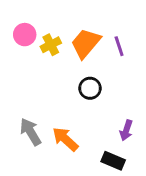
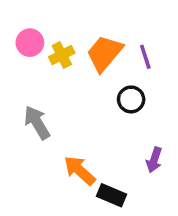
black circle: (90, 88) -> (131, 99), moved
gray arrow: (30, 132) -> (37, 123), moved
black rectangle: (113, 161) -> (112, 195), moved

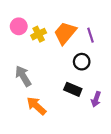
orange arrow: (80, 170) -> (36, 106), moved
black rectangle: (112, 195) -> (73, 89), moved

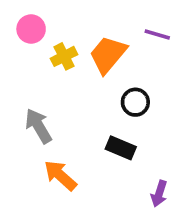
pink circle: (19, 26) -> (31, 29), moved
purple line: (91, 35) -> (157, 35), moved, turned -56
purple arrow: (96, 99) -> (159, 194), moved

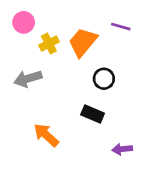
gray arrow: (38, 126) -> (28, 79), moved, turned -76
purple arrow: (159, 194) -> (122, 149), turned 66

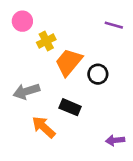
orange trapezoid: (83, 42) -> (69, 62), moved
gray arrow: (28, 79) -> (26, 91), moved
black rectangle: (93, 114) -> (70, 107), moved

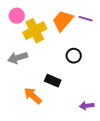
yellow cross: (46, 41) -> (35, 31), size x1.6
orange trapezoid: (69, 62) -> (63, 21), moved
gray arrow: (26, 91) -> (18, 58), moved

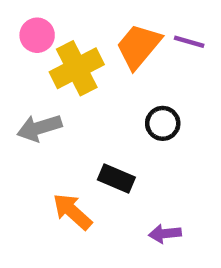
purple arrow: (87, 106) -> (165, 234), moved

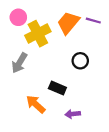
gray arrow: (39, 128) -> (19, 63), turned -42
purple arrow: (165, 234) -> (73, 114), moved

